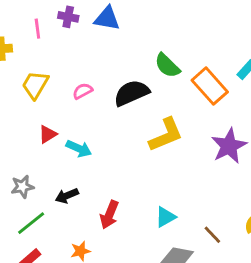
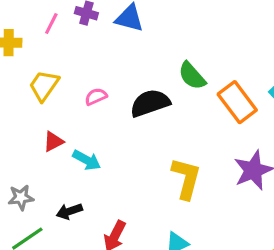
pink line: (37, 29) -> (51, 24), turned 30
yellow L-shape: (166, 135) -> (186, 178), moved, turned -57

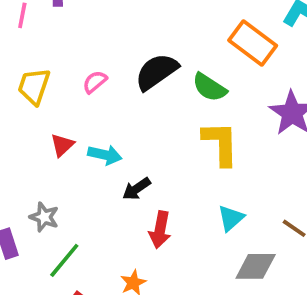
green semicircle: (192, 76) -> (209, 87), moved
gray star: (21, 197) -> (44, 217), turned -30
black arrow: (69, 211) -> (137, 189), moved

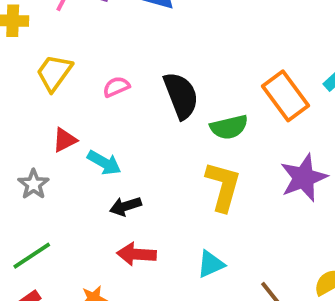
black semicircle: (157, 72) -> (181, 95), turned 87
green semicircle: (209, 87) -> (229, 127), turned -63
gray star: (44, 217) -> (34, 184), moved
red arrow: (160, 230) -> (137, 254), turned 66

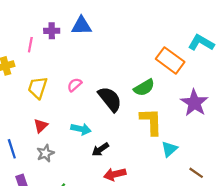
black semicircle: (181, 95) -> (110, 99), moved
red triangle: (65, 140) -> (41, 126), moved
gray star: (34, 184) -> (45, 153), turned 30
cyan triangle: (211, 264) -> (169, 149), moved

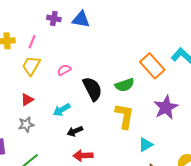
pink line: (30, 45) -> (32, 42), moved
cyan arrow: (81, 129) -> (62, 110), turned 126
cyan triangle: (169, 149) -> (146, 145), moved

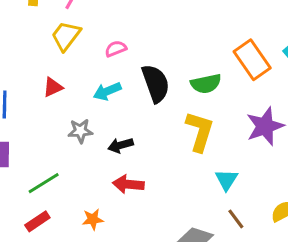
cyan arrow: (62, 110) -> (107, 91), moved
gray star: (26, 125) -> (80, 131), moved
cyan triangle: (146, 145) -> (226, 180), turned -35

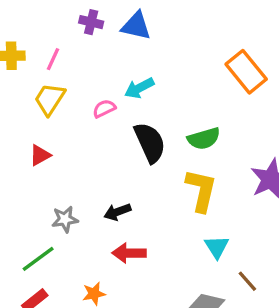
orange rectangle: (252, 60) -> (246, 72), moved
cyan arrow: (107, 91) -> (139, 88), moved
gray star: (80, 131) -> (65, 219), moved
cyan triangle: (226, 180) -> (217, 247), moved

